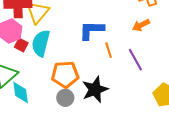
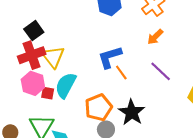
cyan semicircle: (41, 43) -> (66, 85), turned 32
orange line: (109, 50) -> (121, 73), moved

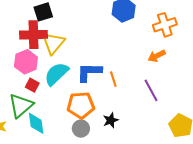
blue L-shape: (110, 57) -> (89, 72), moved
red square: (48, 93) -> (32, 85), moved
black star: (132, 112) -> (111, 120), size x0.6

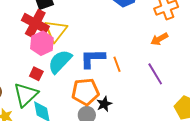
red cross: (33, 35) -> (35, 23), turned 32
pink hexagon: (26, 62) -> (42, 43), moved
black star: (111, 120) -> (104, 104), moved

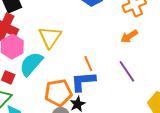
yellow triangle: (56, 31) -> (50, 37), moved
blue L-shape: (93, 58) -> (83, 81), moved

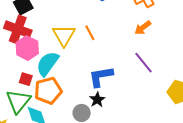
orange line: (88, 64) -> (90, 33), moved
orange pentagon: (58, 93) -> (48, 91), moved

